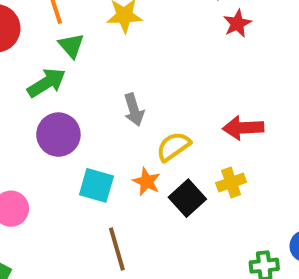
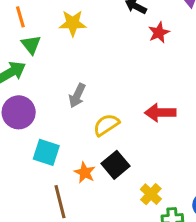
gray arrow: (134, 110) -> (77, 96), turned 40
orange star: (147, 182) -> (85, 172), moved
yellow cross: (231, 182) -> (151, 194), moved, turned -30

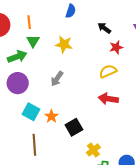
yellow star: (73, 23) -> (64, 44), moved
yellow semicircle: (106, 125) -> (108, 71), moved
orange star: (85, 172) -> (51, 116), moved

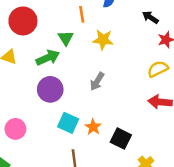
orange line: (29, 22) -> (82, 14), moved
black square: (74, 127) -> (121, 139), turned -30

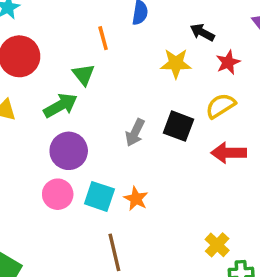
yellow star: (103, 40) -> (176, 63), moved
pink circle: (15, 129) -> (58, 194), moved
black square: (121, 139) -> (179, 126), moved

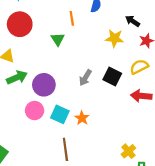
green arrow: (61, 106) -> (17, 77), moved

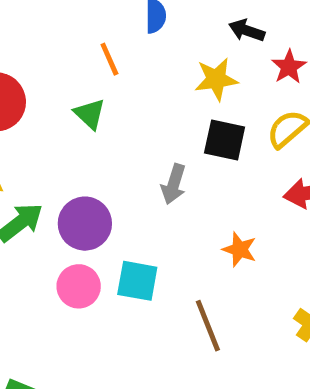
black square: (112, 77) -> (225, 140), moved
orange star: (82, 118) -> (240, 249), moved
brown line: (65, 149) -> (208, 326), moved

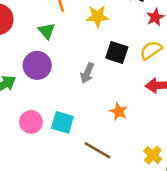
yellow star: (216, 79) -> (97, 16), moved
purple circle: (85, 224) -> (37, 65), moved
brown line: (208, 326) -> (97, 150), turned -44

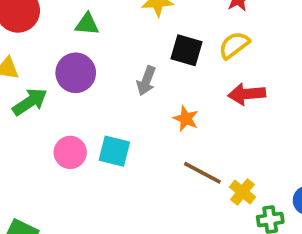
green triangle: (47, 31) -> (87, 24), turned -42
orange star: (119, 112) -> (186, 119), moved
brown line: (97, 150) -> (202, 173), moved

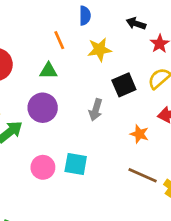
black square: (187, 50) -> (124, 85), turned -35
orange star: (186, 119) -> (139, 134), moved

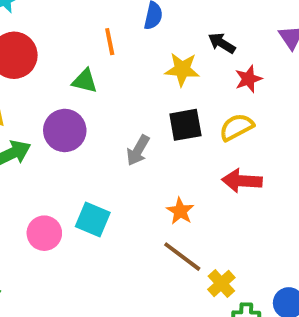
yellow star: (99, 50) -> (182, 69), moved
orange star: (139, 134) -> (180, 211), moved
pink circle: (43, 167) -> (44, 233), moved

